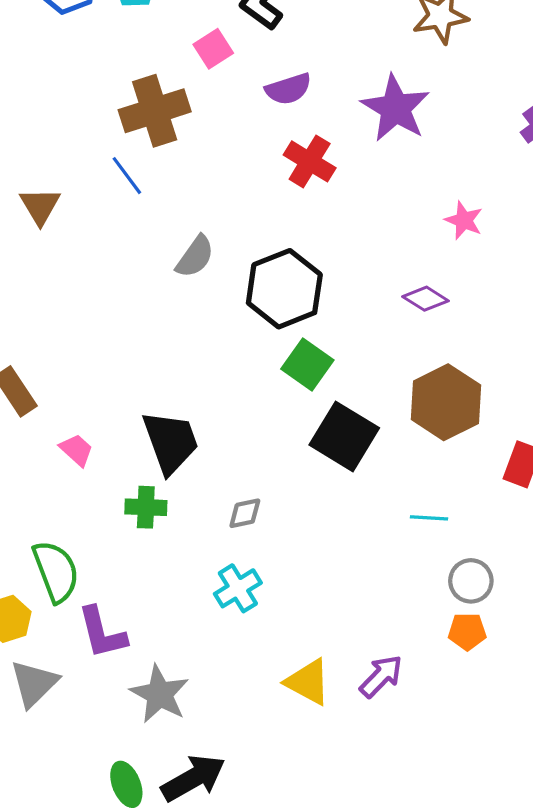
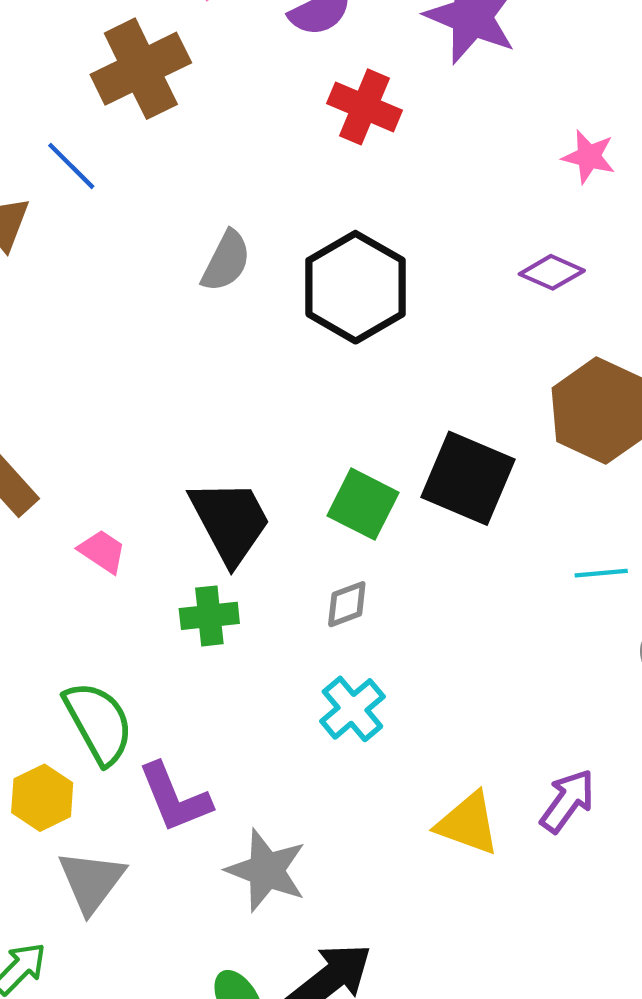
blue line: (127, 176) -> (71, 166), moved
green square: (307, 365) -> (363, 504), moved

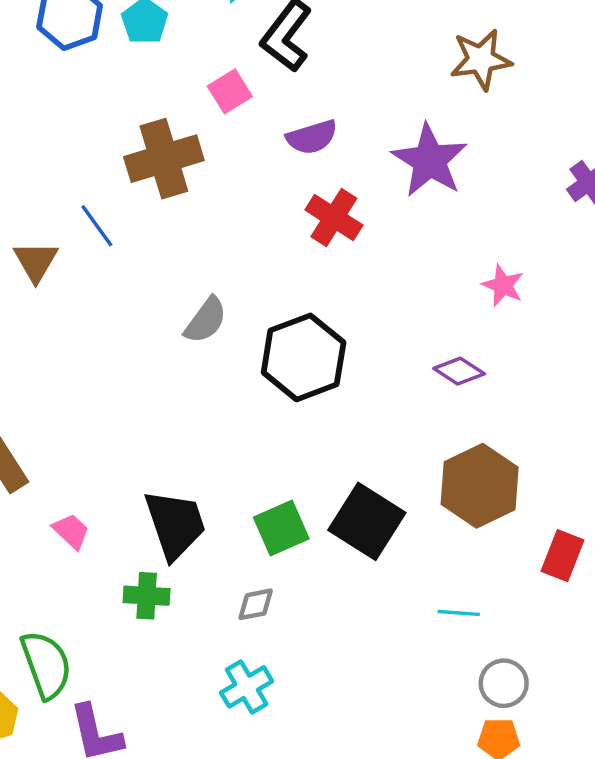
green square: (363, 504) -> (281, 528), turned 30

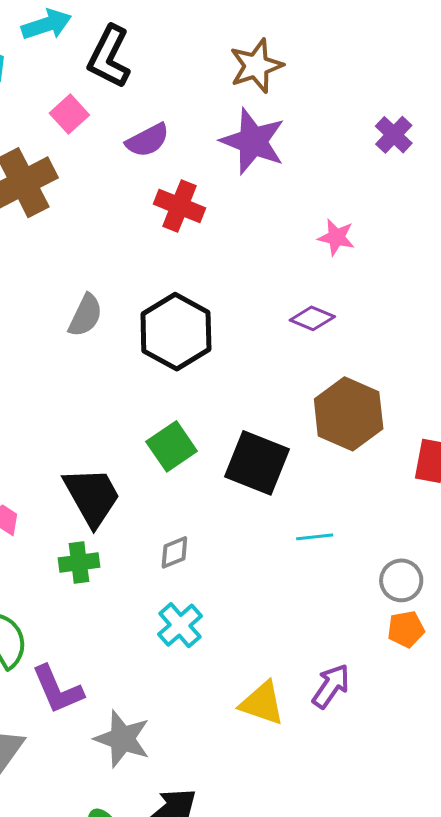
brown star: (481, 60) -> (256, 66), moved
green square: (281, 528) -> (172, 446), moved
cyan line: (459, 613) -> (315, 537), moved

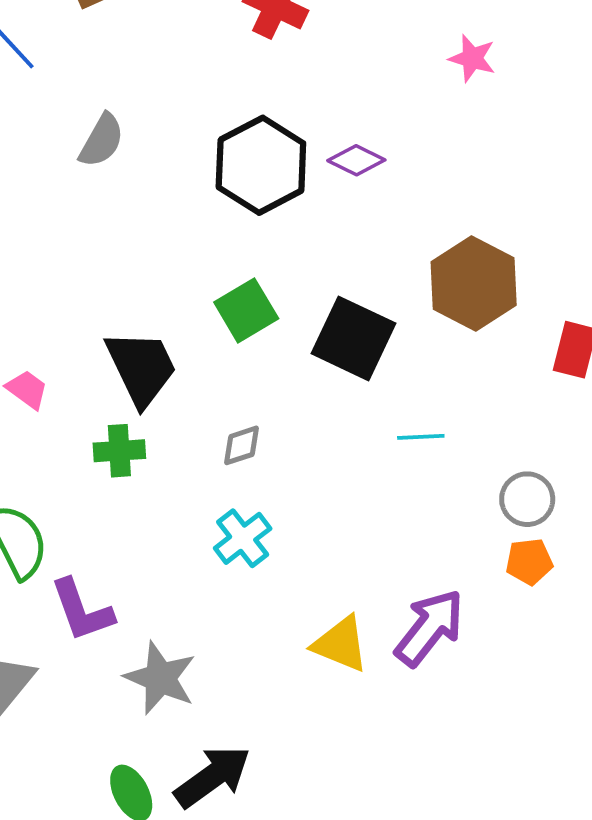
gray semicircle: (85, 315) -> (102, 140), moved
purple diamond: (312, 318) -> (356, 160), moved
purple arrow: (331, 686) -> (430, 628), size x1.4

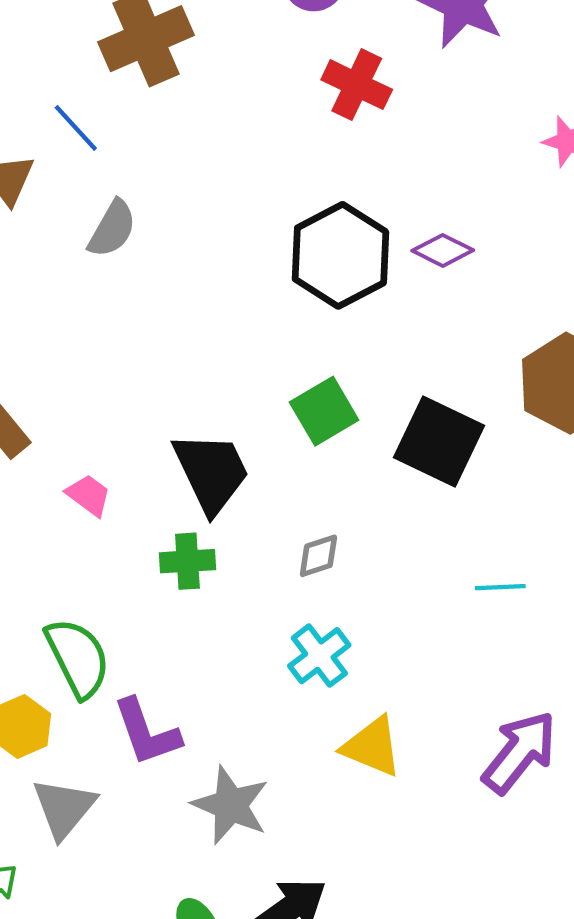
gray semicircle: (102, 140) -> (112, 229), moved
cyan line: (421, 437) -> (500, 587), moved
yellow triangle: (341, 644) -> (372, 747), moved

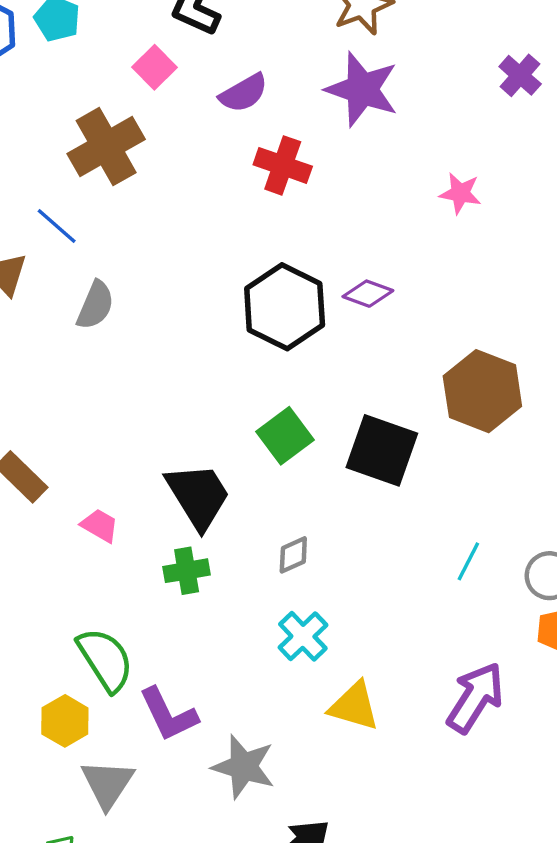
cyan line: (500, 587) -> (468, 561), moved, turned -54

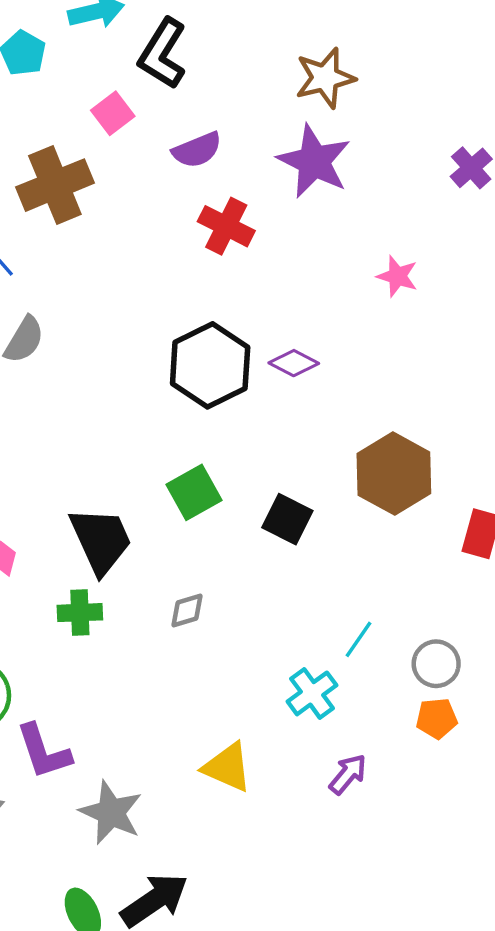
black square: (382, 450) -> (287, 519), size x0.7
cyan cross: (303, 636) -> (312, 693), moved
purple arrow: (475, 698) -> (348, 774), size x0.6

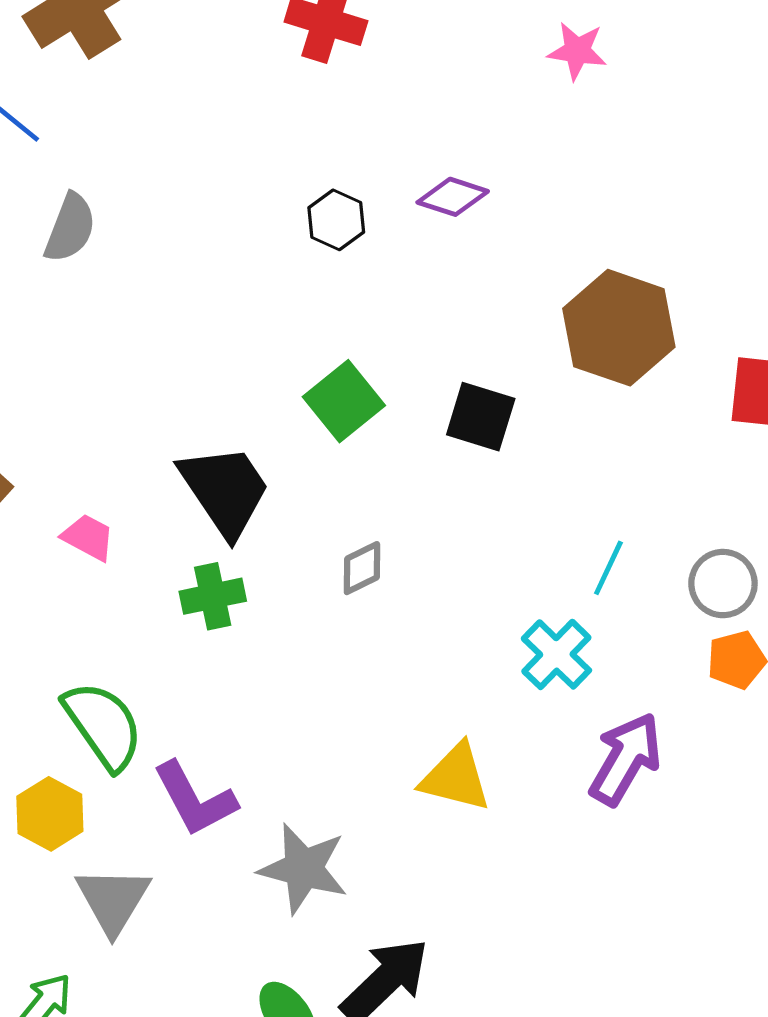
black hexagon: (210, 365) -> (336, 220), size x0.5
purple arrow: (348, 774) -> (626, 759), size x1.5

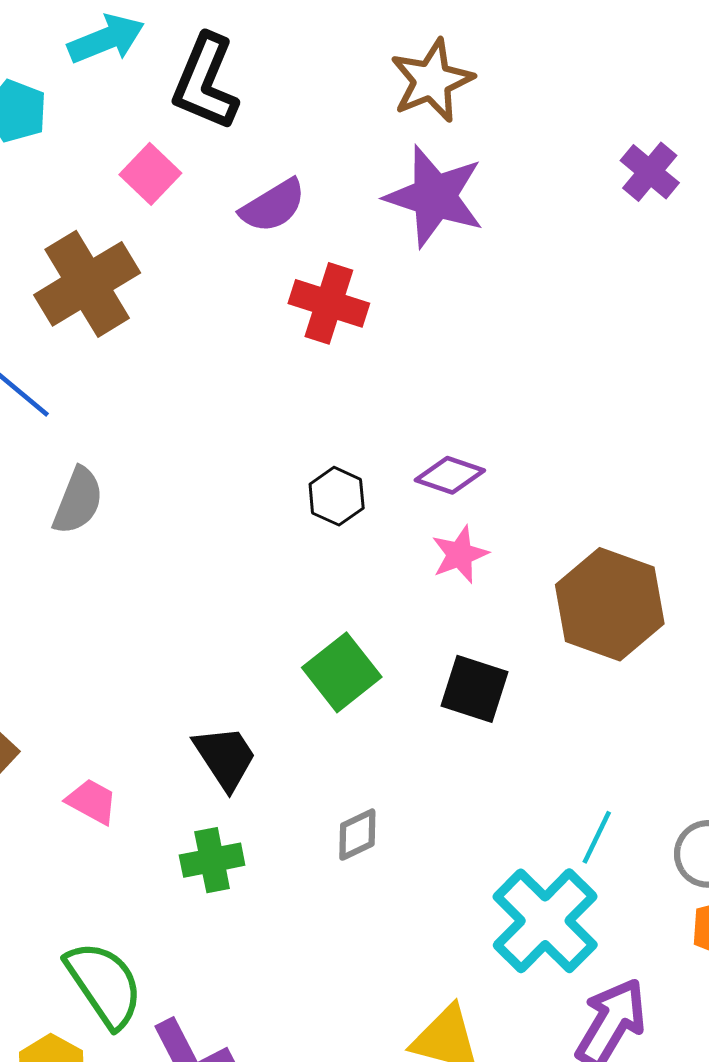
pink star: (577, 51) -> (460, 554), moved, turned -30
black trapezoid: (225, 490) -> (225, 757), size x0.7
cyan cross: (556, 654) -> (545, 921), size x1.5

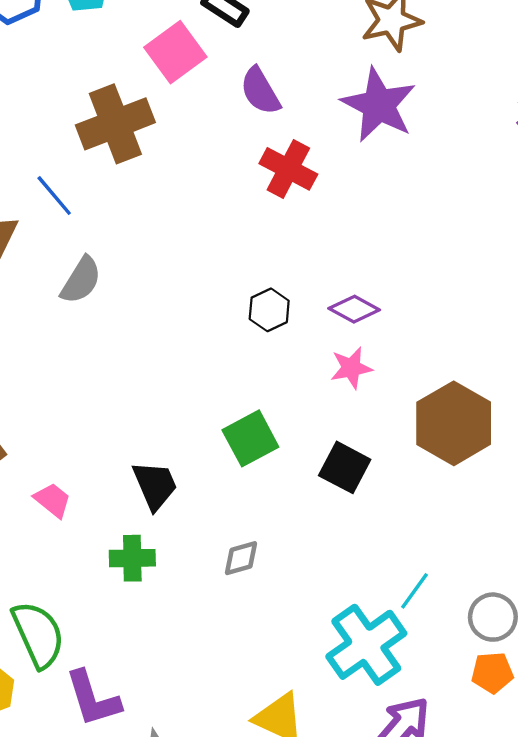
pink square: (150, 174) -> (175, 52), size x1.4
purple semicircle: (273, 206) -> (260, 91), turned 81

